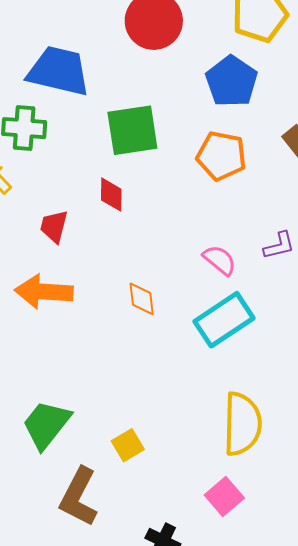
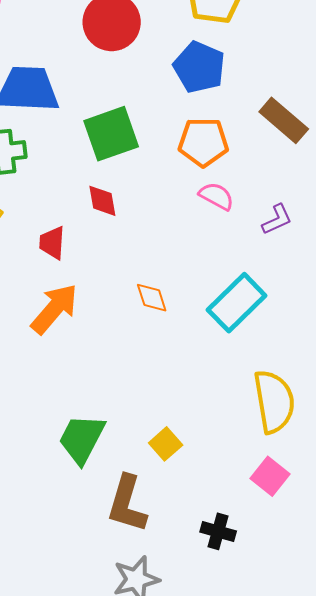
pink semicircle: (220, 260) -> (216, 196), moved
orange arrow: (44, 292) -> (54, 309), turned 138

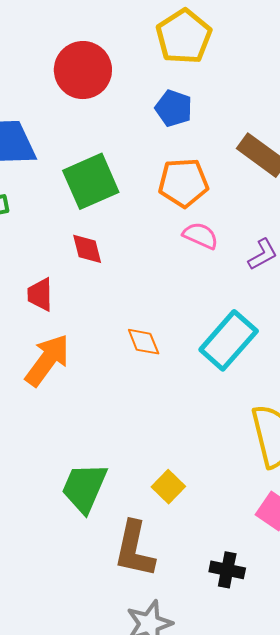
blue pentagon: (199, 67) -> (174, 108), size x0.7

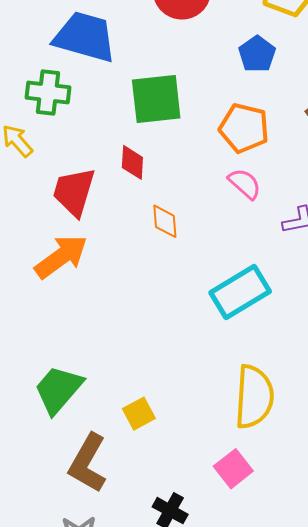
red trapezoid: (40, 294) -> (74, 192), size x1.5
orange diamond: (144, 342) -> (165, 221), moved

